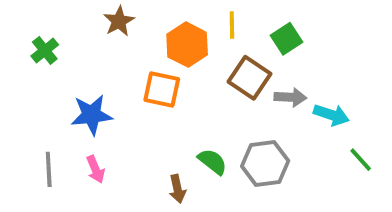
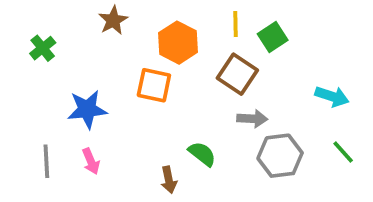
yellow line: (232, 25) -> (236, 24), moved
gray arrow: (290, 97) -> (252, 119), moved
cyan arrow: (331, 115) -> (332, 96), moved
gray hexagon: (265, 164) -> (280, 156), moved

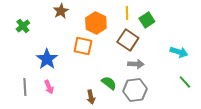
blue star: (87, 109) -> (47, 59), turned -30
gray hexagon: (280, 156) -> (135, 90), moved

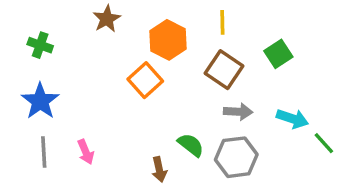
green square: (147, 20) -> (278, 54), moved
green cross: (23, 26) -> (40, 45), turned -32
orange square: (83, 46) -> (145, 80), turned 36
cyan arrow: (179, 52) -> (292, 119), moved
blue star: (47, 59) -> (40, 101), moved

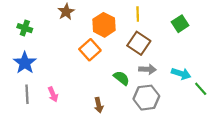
green square: (278, 54) -> (180, 24), moved
green semicircle: (191, 145) -> (121, 78), moved

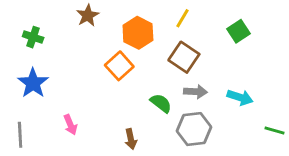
yellow line: (138, 14) -> (183, 18), turned 32
green line: (201, 89) -> (274, 130), moved, turned -32
gray line: (27, 94) -> (20, 135), moved

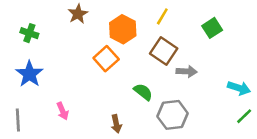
gray arrow: (195, 92) -> (187, 71), moved
cyan arrow: (240, 97) -> (239, 88), moved
green line: (274, 130) -> (244, 116), turned -60

